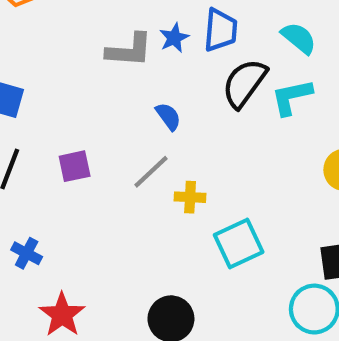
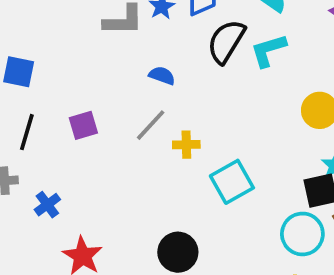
blue semicircle: (168, 116) -> (162, 76), turned -30
blue cross: (27, 253) -> (47, 205), turned 30

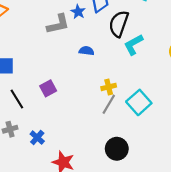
cyan L-shape: (268, 50) -> (133, 45), moved
gray line: (151, 125) -> (109, 104), moved
black line: (27, 132) -> (17, 99), turned -36

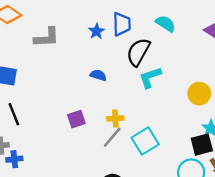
gray L-shape: (58, 24) -> (47, 38), moved
purple square: (48, 88) -> (76, 119), moved
blue cross: (37, 138) -> (14, 159), moved, turned 32

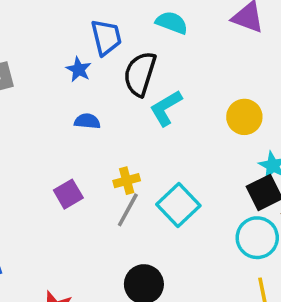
blue star: (97, 31) -> (79, 69), moved

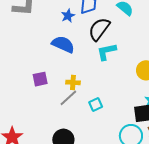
blue semicircle: (87, 121) -> (63, 44), size x1.6
cyan square: (178, 205) -> (96, 105), size x0.6

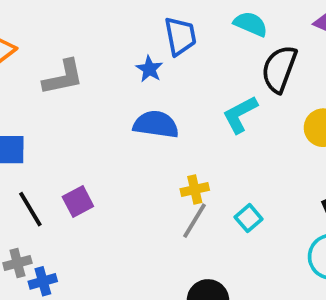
black semicircle: (99, 29) -> (279, 69), moved
purple square: (40, 79) -> (78, 202), moved

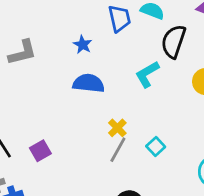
blue trapezoid: (180, 36) -> (119, 18), moved
yellow cross: (195, 190) -> (117, 128), turned -30
purple square: (78, 202) -> (40, 151), moved

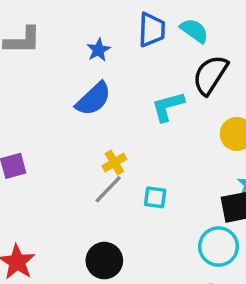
blue semicircle: (89, 83) -> (93, 99), turned 116
cyan square: (156, 147) -> (155, 197), turned 36

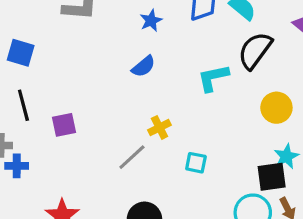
blue semicircle: (93, 99) -> (143, 66), size x0.7
gray line: (108, 189) -> (132, 157), moved

